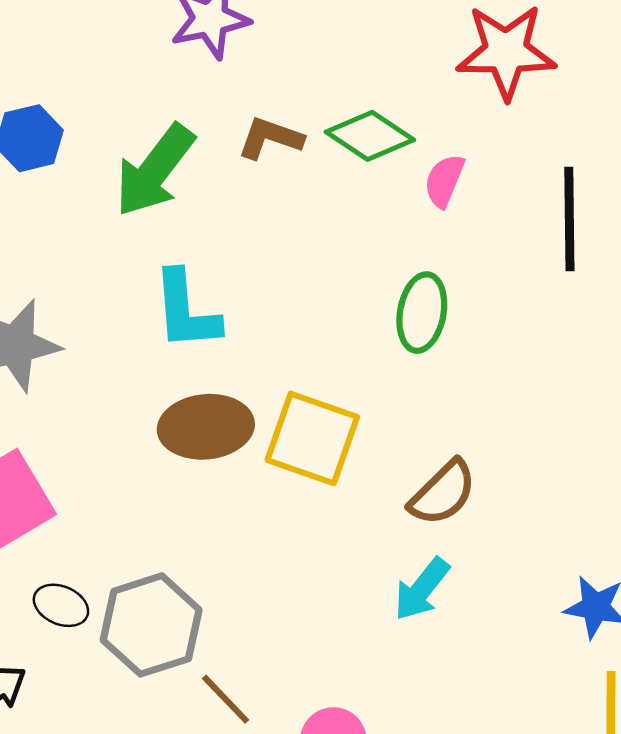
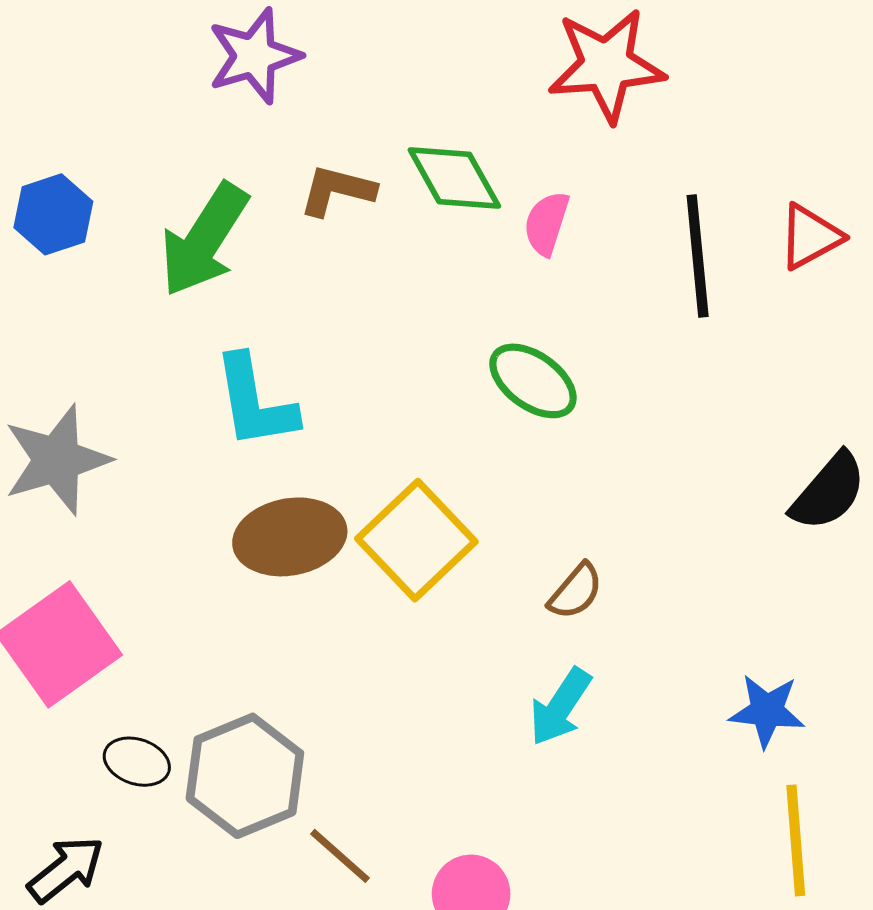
green diamond: (370, 136) -> (454, 178), turned 32
green ellipse: (422, 313) -> (533, 381), turned -60
yellow square: (312, 438) -> (416, 540), turned 32
brown semicircle: (443, 493) -> (576, 591), size x0.7

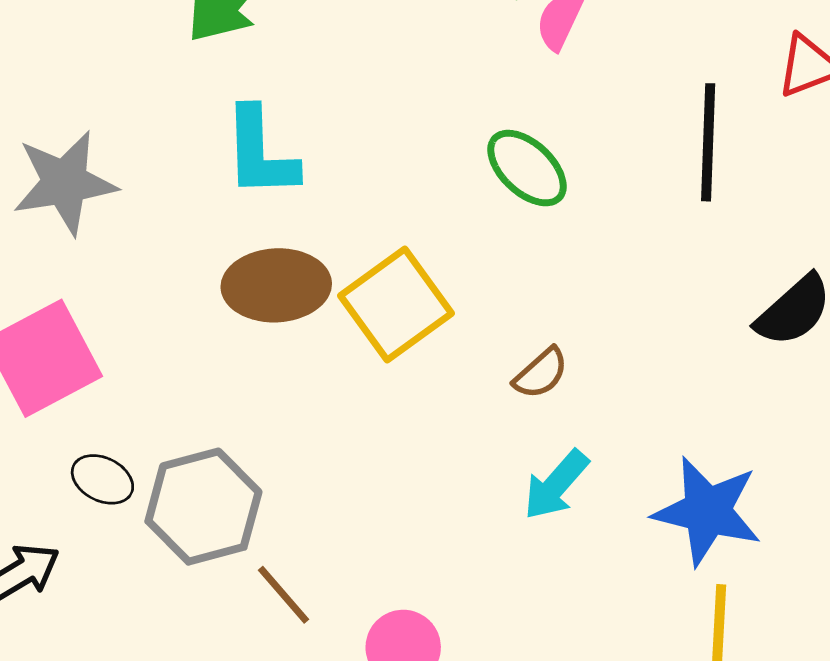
black line: (698, 256) -> (708, 142), moved
cyan arrow: (560, 707) -> (556, 485), moved
blue star: (767, 711) -> (707, 511), size x1.5

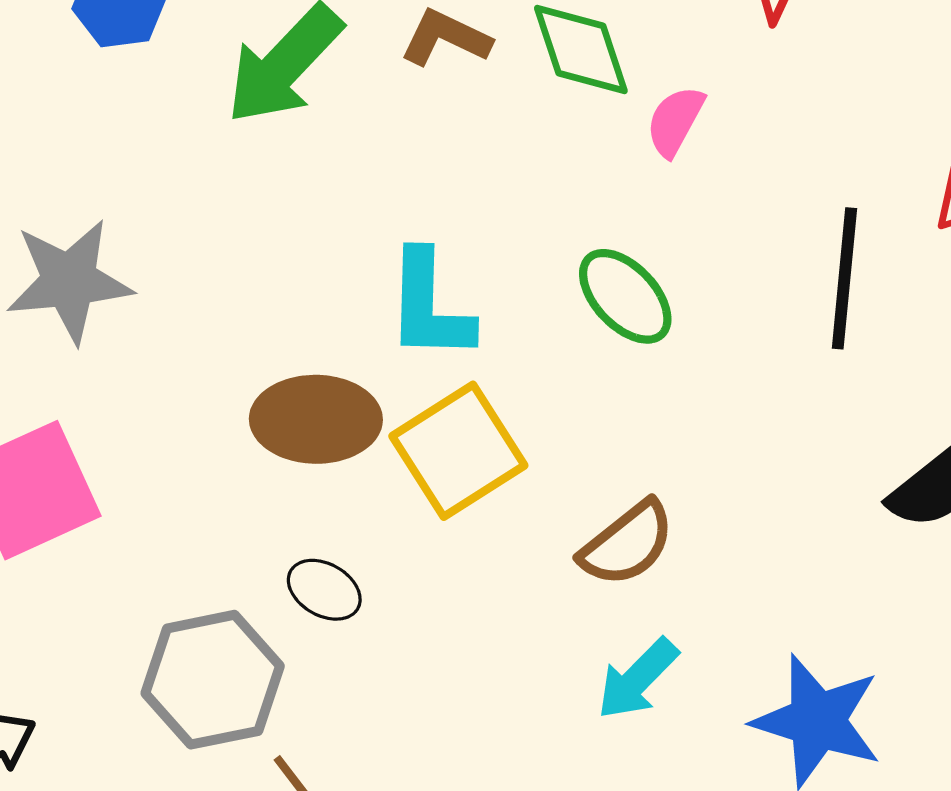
cyan L-shape: (260, 153) -> (429, 306), moved
brown semicircle: (541, 373) -> (627, 544), size x1.4
black ellipse: (102, 479) -> (324, 590), moved

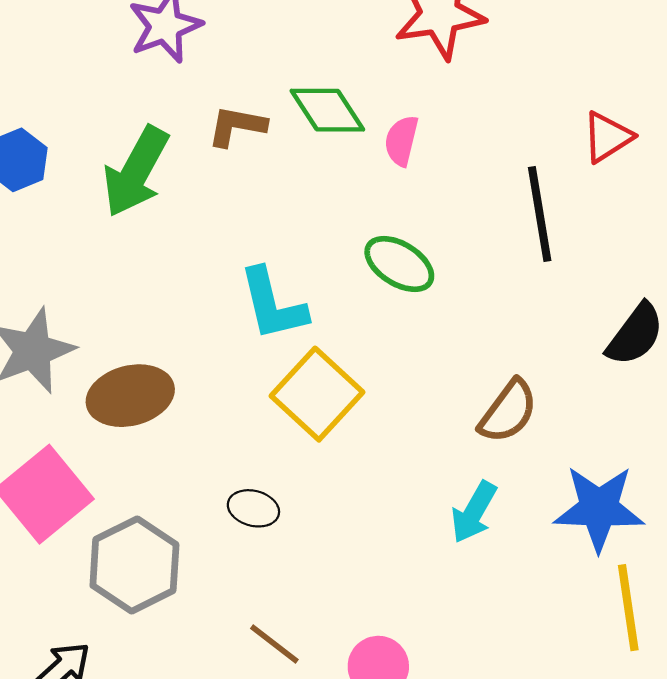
brown ellipse: (316, 419) -> (130, 396), moved
brown semicircle: (627, 544) -> (508, 411), moved
gray hexagon: (213, 680) -> (134, 565), moved

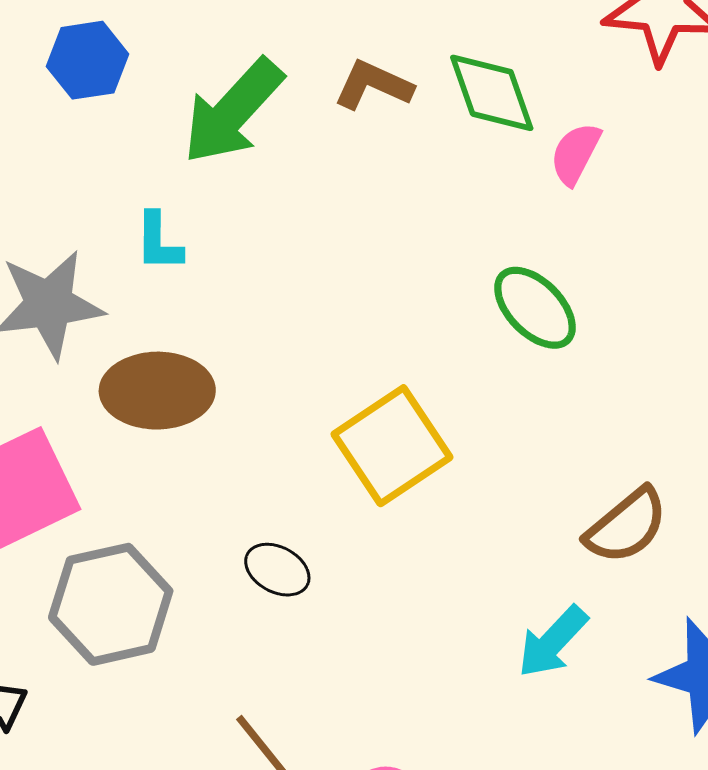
cyan L-shape: (273, 304) -> (159, 242), moved, size x0.6

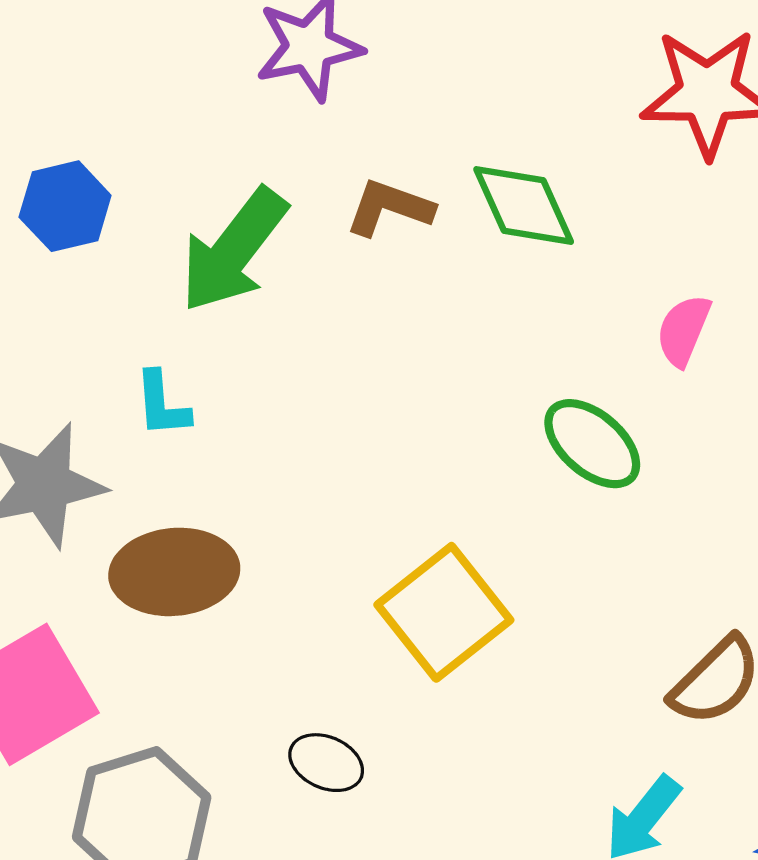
pink semicircle: (575, 154) -> (683, 330), moved

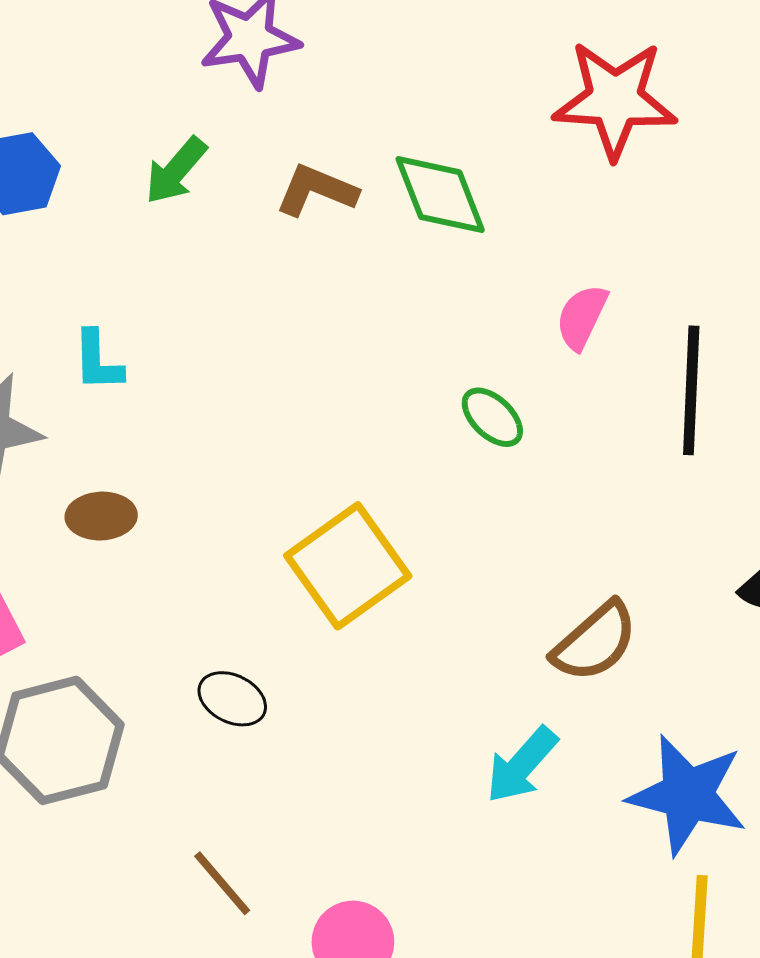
green arrow: (234, 250) -> (176, 171), moved, size x0.6
green ellipse: (592, 444) -> (492, 417), size x0.7
brown ellipse: (174, 572) -> (101, 516), size x0.6

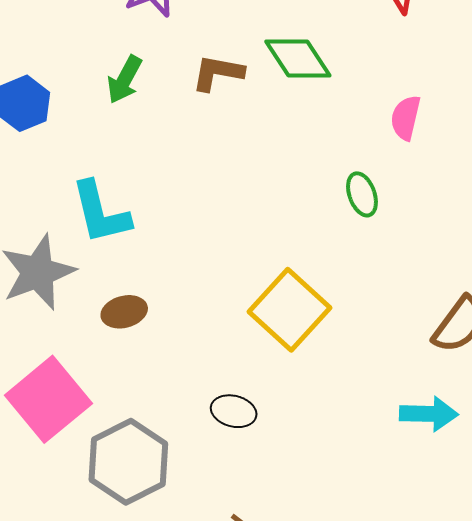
cyan L-shape: (98, 361) -> (101, 213), size x1.6
green ellipse: (492, 417) -> (362, 194), turned 39
cyan arrow: (522, 765) -> (429, 414), turned -118

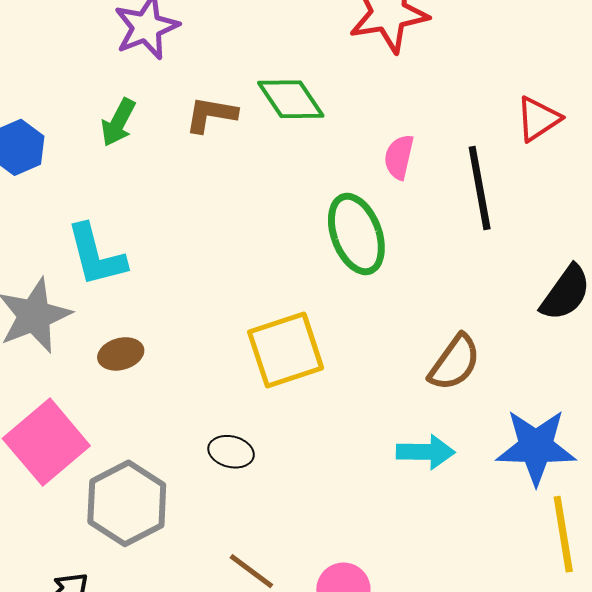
green ellipse: (362, 194) -> (356, 234), size x1.8
yellow square: (290, 310) -> (286, 350), turned 30

